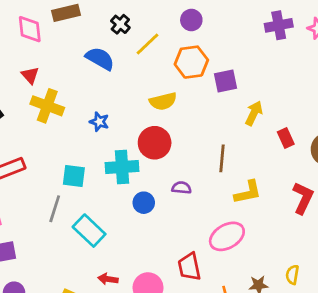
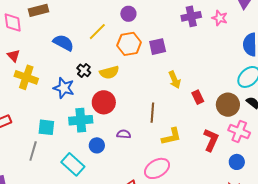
black cross: (120, 24) -> (84, 70), moved
purple square: (225, 81) -> (158, 47), moved
yellow arrow: (254, 113) -> (175, 80), turned 132
blue star: (99, 122) -> (64, 88), size x1.5
cyan rectangle: (89, 231) -> (73, 164), moved

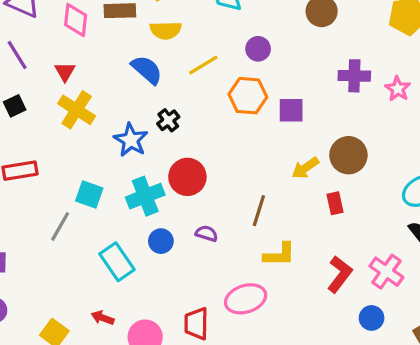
yellow semicircle: (109, 72) -> (166, 30), moved
yellow arrow: (175, 80) -> (305, 168), turned 66
brown circle: (228, 105) -> (348, 155), moved
cyan cross: (81, 120) -> (145, 196), turned -30

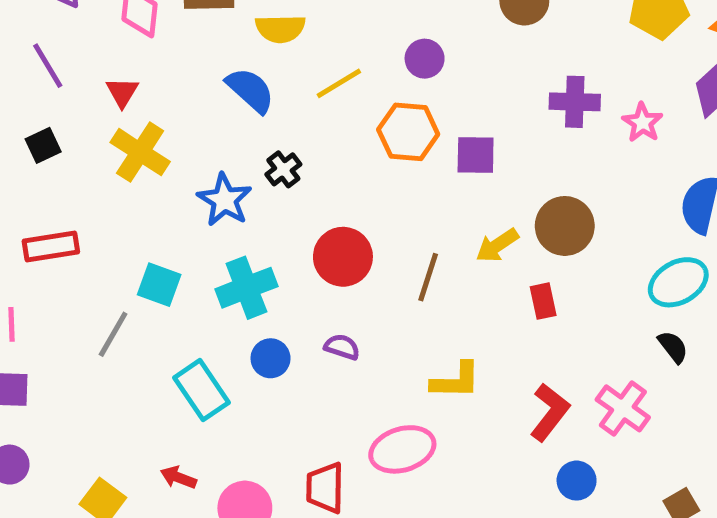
red circle: (187, 177) -> (343, 257), moved
brown line: (259, 211) -> (428, 277), moved
blue circle: (372, 318) -> (577, 481), moved

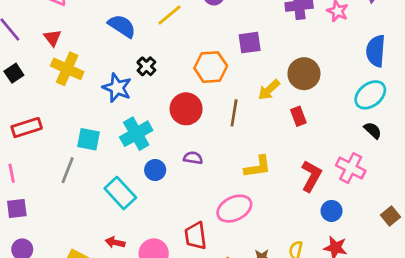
orange hexagon: (408, 132) -> (211, 67), moved

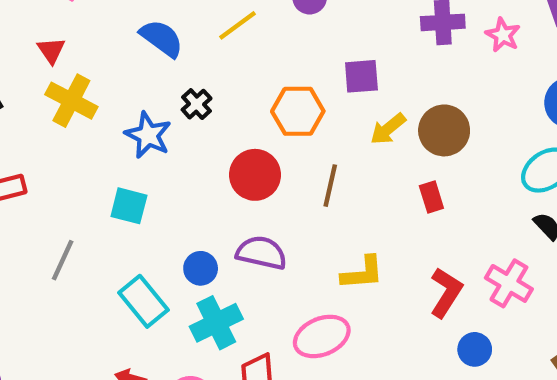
yellow arrow: (269, 90) -> (388, 129), moved
cyan cross: (136, 134) -> (216, 323), moved
cyan square: (89, 139) -> (129, 206), moved
purple semicircle: (193, 158) -> (261, 253), size x1.6

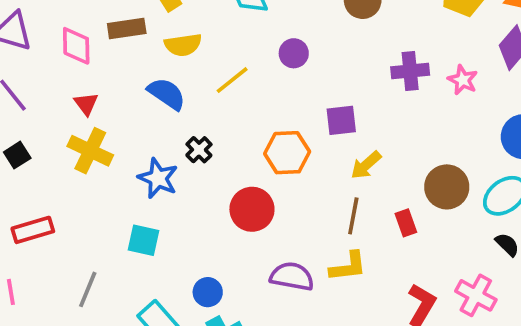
red triangle: (51, 50) -> (86, 104), moved
brown circle: (444, 130) -> (447, 187), moved
brown line: (330, 186) -> (353, 216), moved
purple semicircle: (261, 253) -> (292, 276), moved
yellow L-shape: (362, 273) -> (348, 267), moved

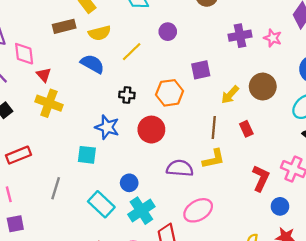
pink diamond: (76, 46) -> (24, 54), moved
black cross: (199, 150) -> (127, 95), moved, turned -35
yellow arrow: (366, 165) -> (230, 95), moved
blue star: (158, 178) -> (107, 127), moved
brown circle: (447, 187) -> (263, 87), moved

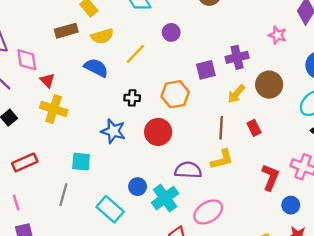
purple cross: (240, 36) -> (237, 57), moved
cyan square: (87, 155) -> (81, 162), moved
cyan cross: (141, 211) -> (165, 198), moved

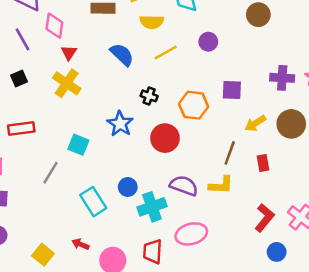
yellow semicircle: (102, 36) -> (152, 22), moved
purple cross: (237, 57) -> (282, 78), moved

